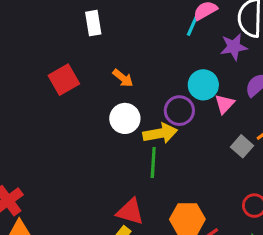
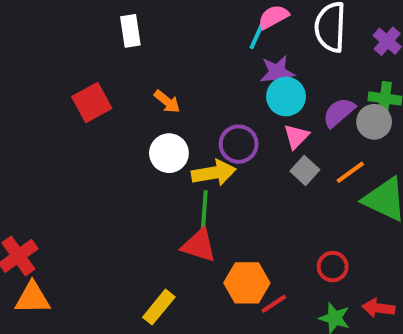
purple star: (234, 47) -> (277, 72), moved
cyan circle: (203, 85) -> (286, 96), moved
gray square: (242, 146) -> (305, 170), moved
red triangle: (130, 212) -> (199, 245), moved

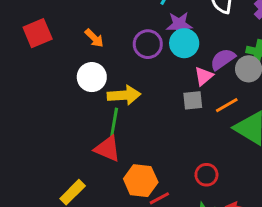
pink triangle: (296, 136) -> (204, 76), moved
purple circle: (239, 144) -> (148, 44), moved
gray square: (305, 170) -> (193, 100), turned 36

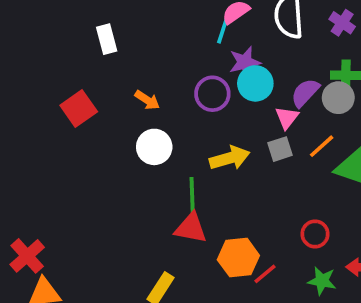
yellow arrow: (124, 95) -> (230, 158), moved

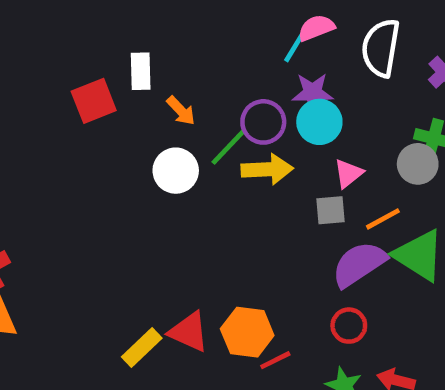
white rectangle: (107, 39) -> (141, 71), moved
purple semicircle: (305, 93) -> (359, 264), moved, size x1.4
yellow arrow: (230, 158) -> (267, 169), moved
green line: (192, 195) -> (229, 147), moved, turned 32
red triangle: (191, 228) -> (189, 332), moved

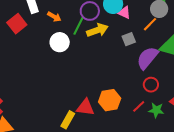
pink triangle: (348, 173) -> (124, 12), moved, turned -40
orange line: (383, 219) -> (150, 24), moved
red line: (275, 360) -> (139, 106), moved

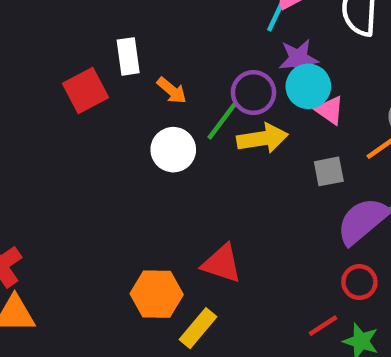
orange hexagon: (110, 100) -> (157, 294), moved
red triangle: (85, 107) -> (222, 263), moved
yellow rectangle: (68, 120) -> (198, 328), moved

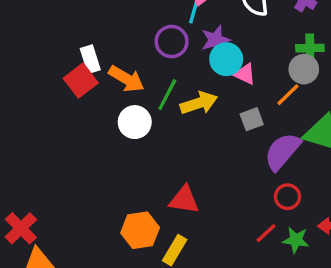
red square: (85, 91) -> (81, 81), moved
orange arrow: (172, 91) -> (126, 79), size x1.5
purple circle: (253, 93) -> (172, 42), moved

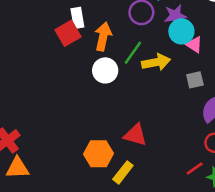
orange arrow: (126, 79) -> (103, 37), turned -116

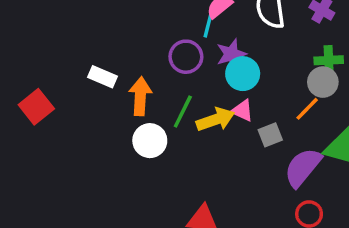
white rectangle: (77, 18) -> (103, 77), turned -48
red square: (68, 33) -> (36, 107), moved
pink triangle: (194, 45) -> (242, 111), moved

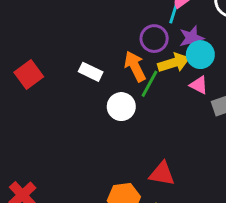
white rectangle: (103, 77) -> (91, 72), moved
orange arrow: (140, 96) -> (135, 66), moved, turned -32
yellow arrow: (215, 119) -> (174, 63), moved

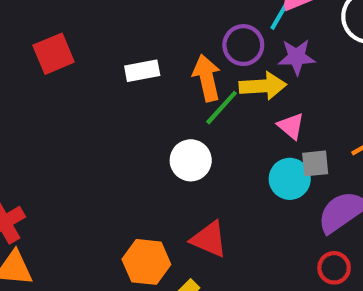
cyan circle: (200, 55) -> (290, 179), moved
white rectangle: (91, 72) -> (142, 71), turned -50
white circle: (121, 107) -> (191, 160), moved

